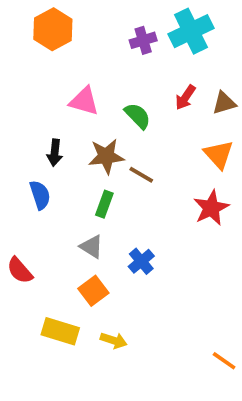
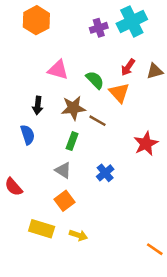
orange triangle: (219, 154) -> (119, 93), moved
blue cross: (141, 261) -> (105, 173), moved

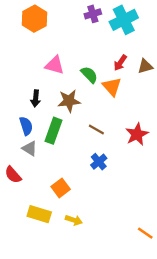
purple cross: (99, 28) -> (93, 14), moved
brown line: (97, 121) -> (96, 130), moved
green rectangle: (72, 141) -> (53, 131), moved, size x1.5
gray triangle: (63, 170) -> (30, 149), moved

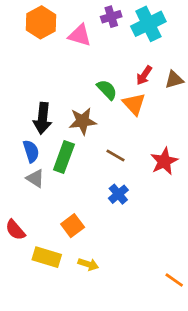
pink triangle: (55, 65) -> (80, 35), moved
black arrow: (36, 99) -> (42, 118), size x1.5
red semicircle: (13, 175) -> (15, 230), moved

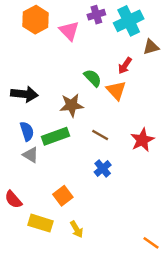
pink triangle: (80, 35) -> (69, 31), turned 30
brown triangle: (174, 80) -> (151, 47), moved
black arrow: (42, 118) -> (24, 94), moved, turned -90
green rectangle: (64, 157) -> (55, 136), turned 50
yellow arrow: (88, 264) -> (77, 229), turned 42

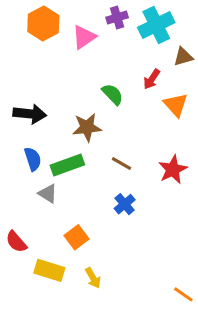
pink triangle: (69, 31) -> (84, 37), turned 40
orange triangle: (116, 90) -> (176, 105), moved
gray triangle: (31, 155) -> (48, 194), moved

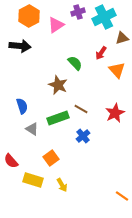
black arrow: (30, 114) -> (20, 46), moved
brown star: (87, 127) -> (58, 85), turned 30
green rectangle: (67, 165) -> (58, 118), moved

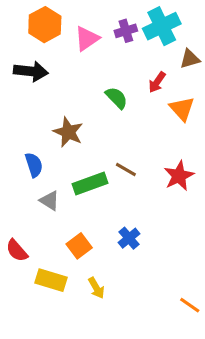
purple cross: (78, 12) -> (126, 31), moved
brown star: (58, 85) -> (68, 132), moved
blue cross: (83, 136) -> (129, 238), moved

